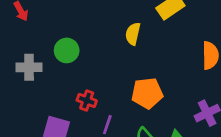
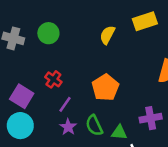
orange pentagon: (147, 93) -> (105, 88), turned 30

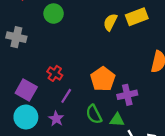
green circle: (48, 33) -> (54, 14), moved
yellow semicircle: (107, 35) -> (110, 22), moved
purple cross: (151, 118) -> (127, 95), moved
purple star: (68, 127) -> (56, 119), moved

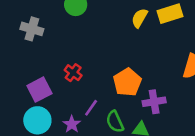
purple square: (26, 90) -> (39, 90), turned 30
purple line: (66, 96) -> (91, 108), moved

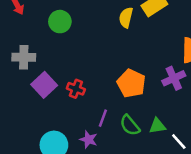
purple square: (39, 90) -> (44, 85), moved
purple cross: (154, 102) -> (174, 78), moved

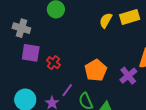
purple cross: (174, 78) -> (128, 76), turned -30
purple square: (44, 85) -> (31, 53), turned 36

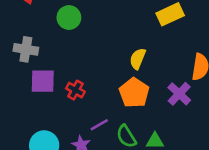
yellow semicircle: (106, 20) -> (138, 59), moved
purple line: (67, 90) -> (99, 125), turned 32

